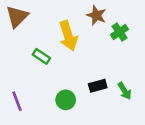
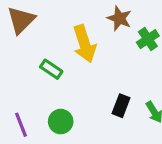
black rectangle: (98, 86) -> (121, 106), turned -54
green circle: (66, 100) -> (61, 122), moved

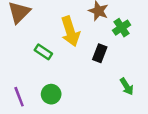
black rectangle: (121, 106) -> (100, 53), moved

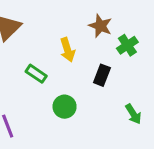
yellow arrow: (70, 31) -> (68, 50), size x0.7
green circle: (51, 94) -> (65, 107), moved

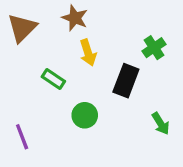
brown star: (100, 26) -> (75, 18), moved
black rectangle: (102, 75) -> (126, 81), size x1.4

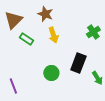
green rectangle: (53, 79) -> (26, 39), moved
black rectangle: (126, 81) -> (78, 63), moved

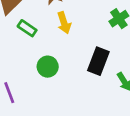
green circle: (51, 73) -> (48, 67), moved

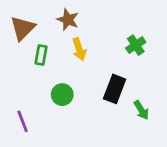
green rectangle: (27, 28) -> (41, 55), turned 66

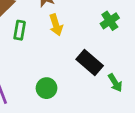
black rectangle: (115, 89) -> (90, 63), turned -70
green circle: (62, 95) -> (46, 88), moved

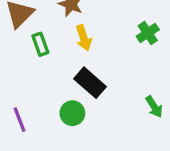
green rectangle: (20, 30) -> (40, 44), turned -30
black rectangle: (90, 63) -> (90, 83), moved

